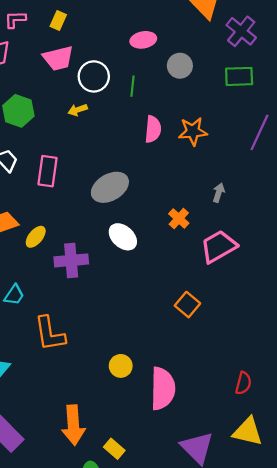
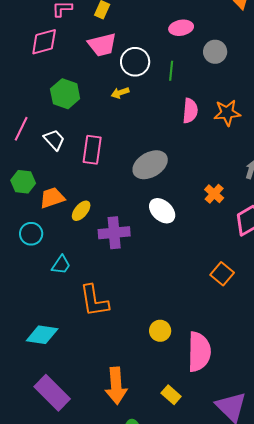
yellow rectangle: (114, 449) -> (171, 395), moved

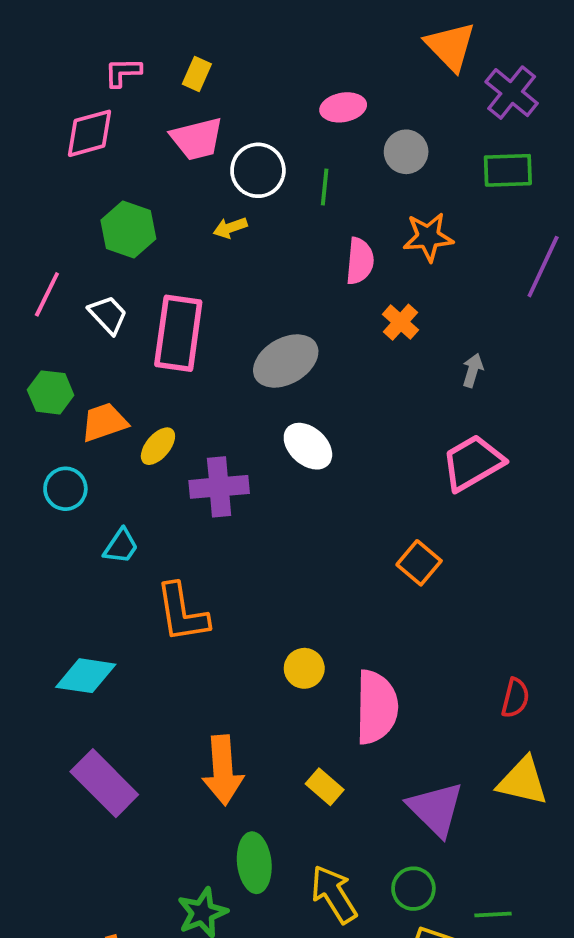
orange star: (227, 113) -> (428, 237), moved
pink rectangle: (92, 150) -> (178, 333), size x1.4
orange cross: (214, 194) -> (401, 322), moved

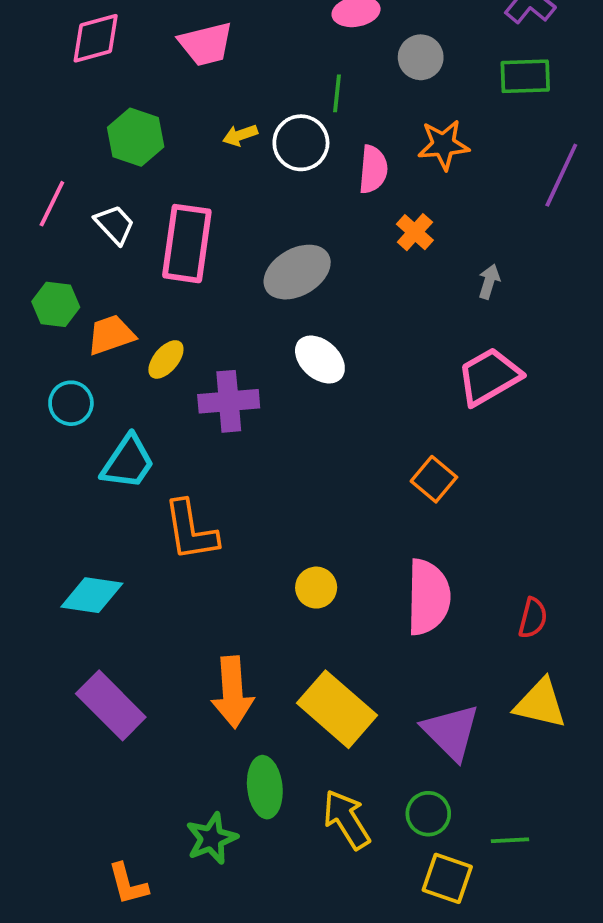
white circle: (258, 170) -> (301, 143), moved
cyan trapezoid: (121, 546) -> (128, 462), size x1.5
pink semicircle: (376, 707) -> (428, 597), moved
yellow rectangle: (325, 787) -> (337, 709), size x2.0

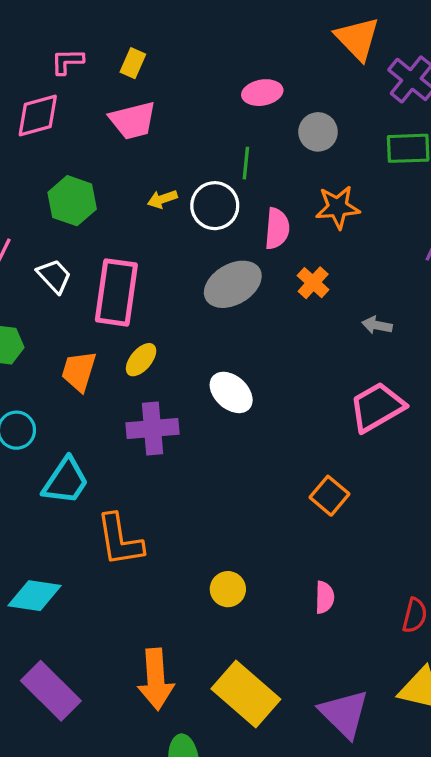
gray ellipse: (297, 272) -> (233, 284), moved
gray arrow: (489, 282) -> (377, 325), turned -96
orange trapezoid: (111, 335) -> (79, 371), moved, turned -54
yellow ellipse: (166, 359) -> (141, 360), moved
pink semicircle: (428, 597) -> (325, 597), size x0.5

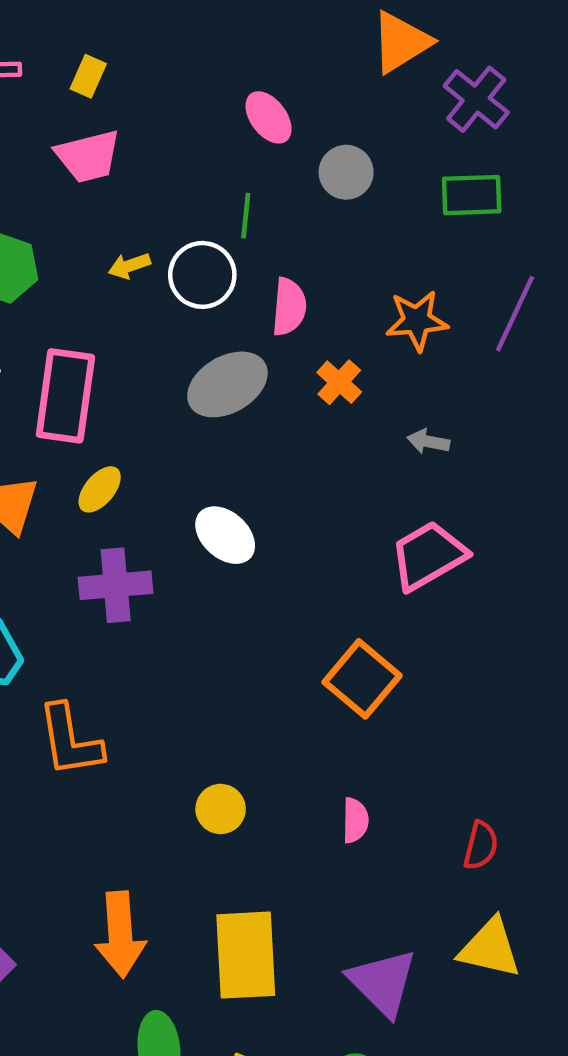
orange triangle: (357, 38) -> (401, 42), turned 42
pink ellipse: (262, 93) -> (269, 117), turned 63
orange star: (338, 207) -> (417, 321), moved
orange square: (329, 496) -> (362, 679), size x1.4
yellow rectangle: (246, 694) -> (246, 955), turned 46

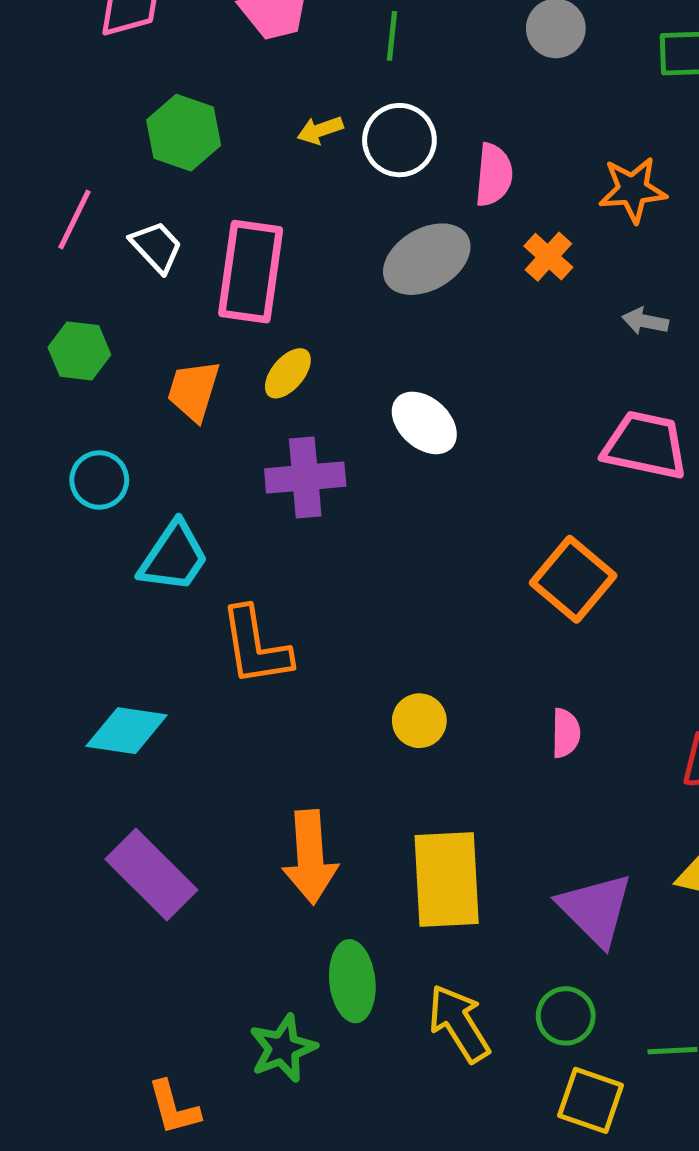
green line: (246, 216) -> (392, 36), moved
pink trapezoid: (428, 556) -> (645, 445), turned 42

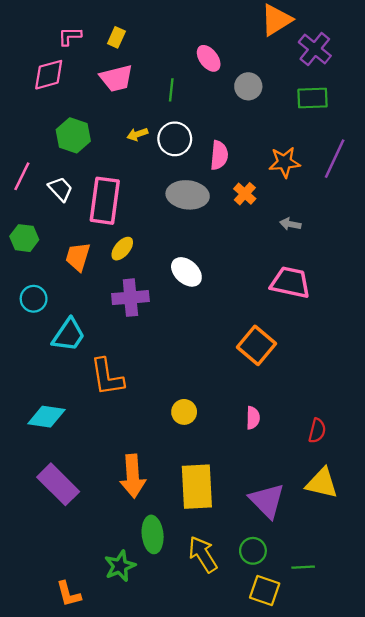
gray ellipse: (427, 259) -> (188, 195), turned 36

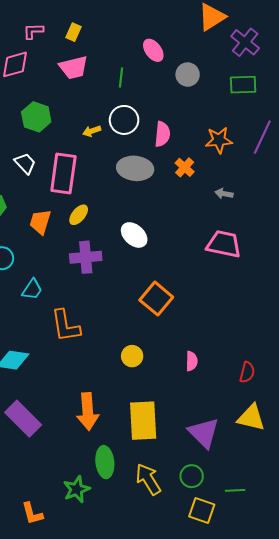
yellow arrow: (137, 134) -> (92, 131), moved
cyan trapezoid: (69, 335) -> (32, 289), size x0.7
orange square: (256, 345) -> (156, 299), moved

